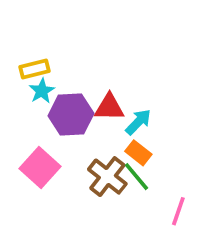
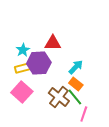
yellow rectangle: (34, 69) -> (23, 68), moved
red triangle: (109, 107) -> (53, 43), moved
pink line: (178, 211) -> (84, 114), moved

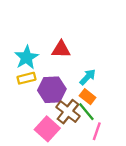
cyan star: (23, 50) -> (26, 57), size x1.5
purple hexagon: (39, 63) -> (52, 90), moved
pink square: (22, 92) -> (47, 129), moved

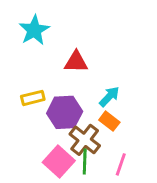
cyan star: (26, 57) -> (34, 30), moved
green line: (86, 112) -> (85, 162), moved, turned 42

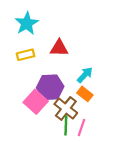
yellow rectangle: (33, 98) -> (26, 55), moved
pink square: (59, 162) -> (36, 102), moved
pink line: (121, 164) -> (82, 128), moved

